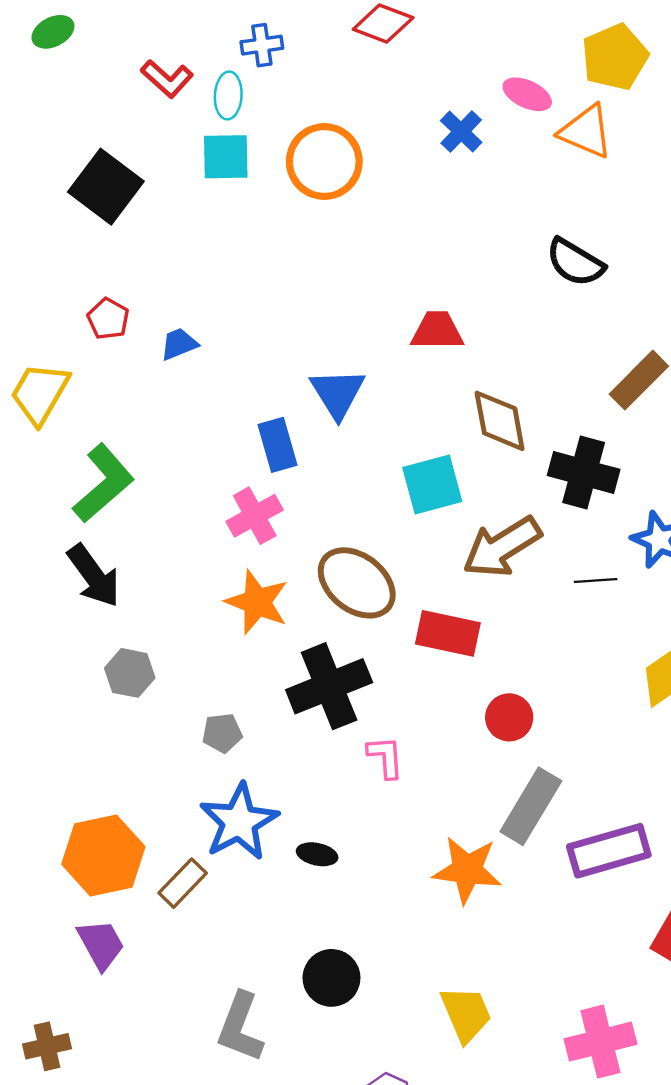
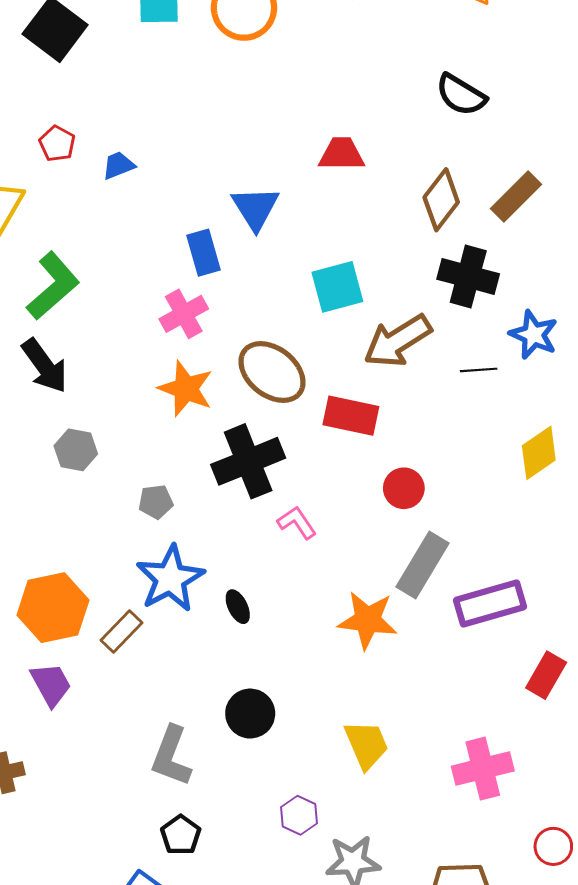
brown diamond: (500, 421) -> (441, 200), moved, turned 48
pink L-shape: (386, 757) -> (297, 523), turned -30
black ellipse: (317, 854) -> (238, 607), turned 52

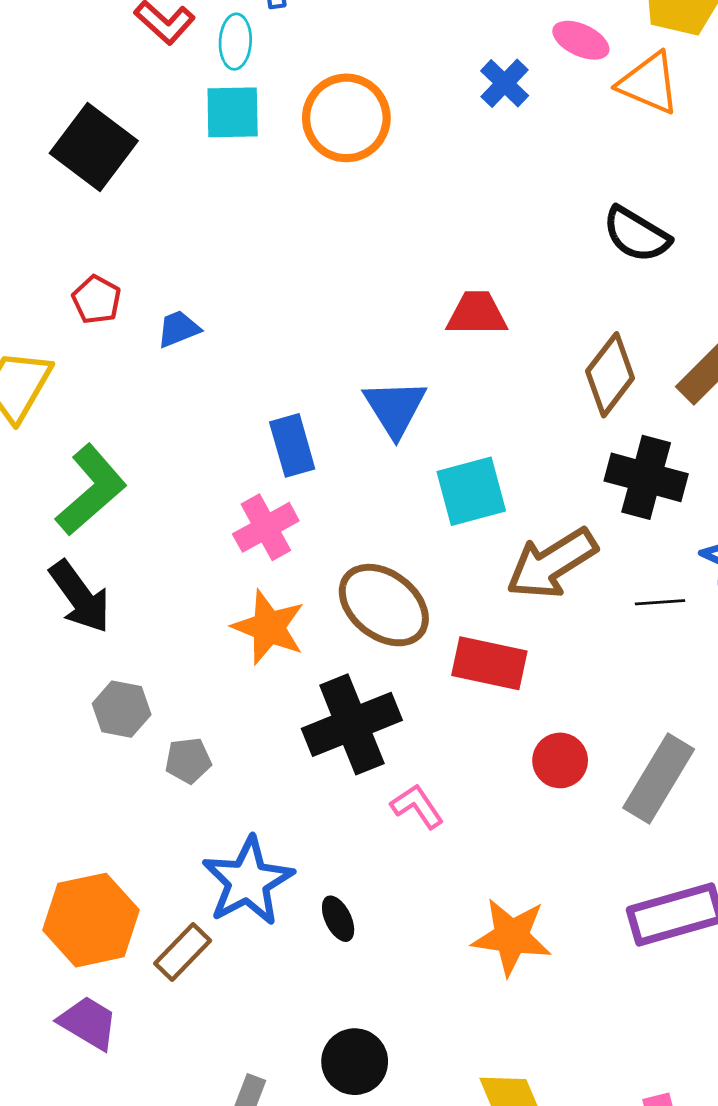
blue triangle: (255, 208) -> (395, 408), moved
gray pentagon: (156, 502) -> (188, 760), moved
gray rectangle: (423, 565) -> (659, 779), moved
purple trapezoid: (51, 684) -> (88, 1023), turned -30

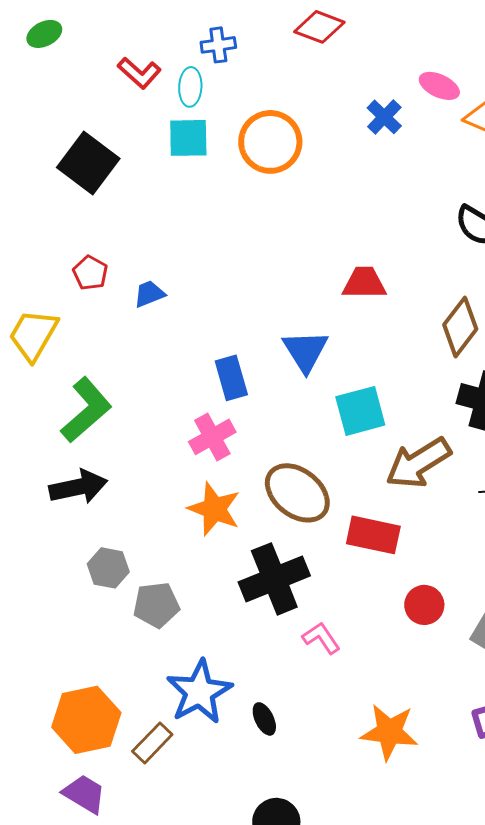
black arrow: (80, 597) -> (78, 487), turned -66
gray pentagon: (188, 760) -> (156, 605), size x1.4

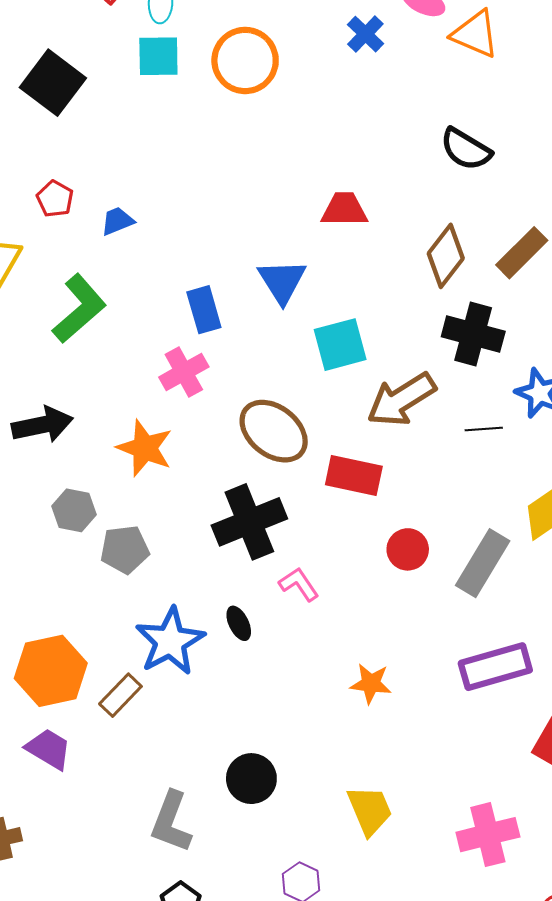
green L-shape: (86, 410) -> (79, 309), moved
orange star: (214, 509) -> (145, 448), moved
black ellipse: (264, 719) -> (239, 623), moved
orange star: (389, 732) -> (371, 684), size x0.7

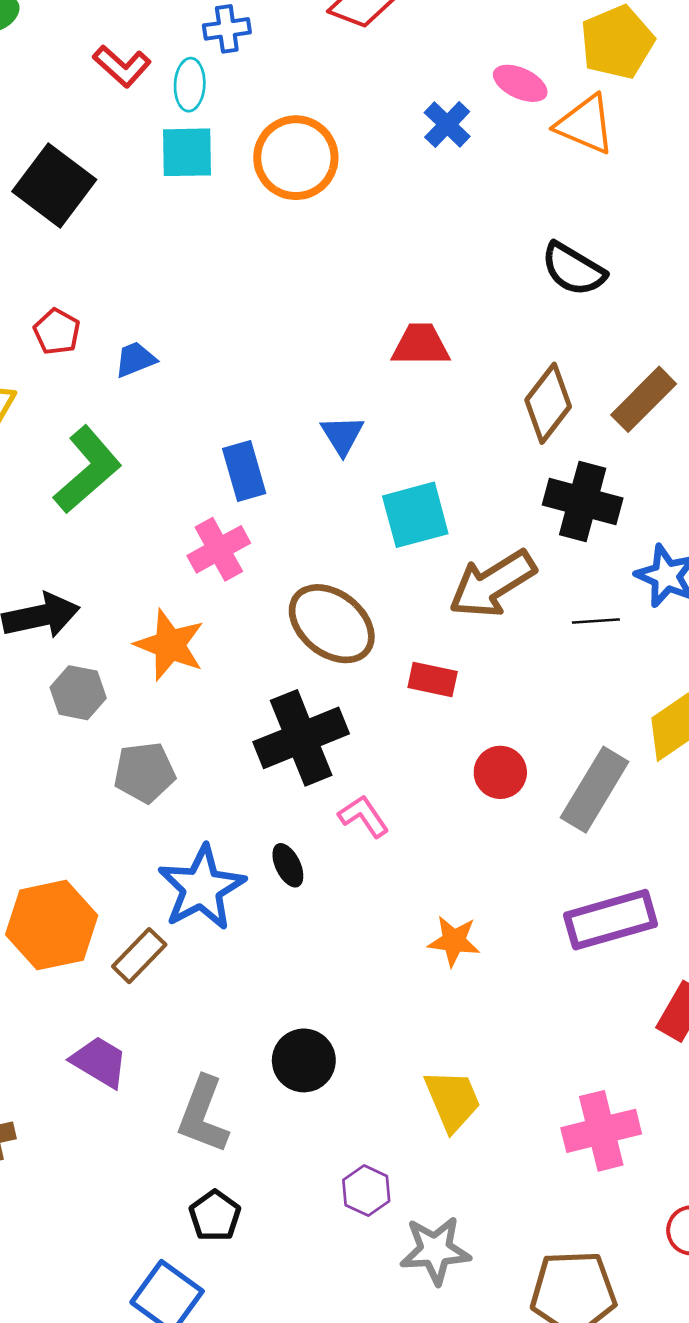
blue triangle: (282, 281) -> (342, 435), size x0.7
red rectangle: (354, 475) -> (433, 679), size x0.7
gray hexagon: (74, 510) -> (78, 693), moved
purple trapezoid: (49, 749) -> (99, 1062), moved

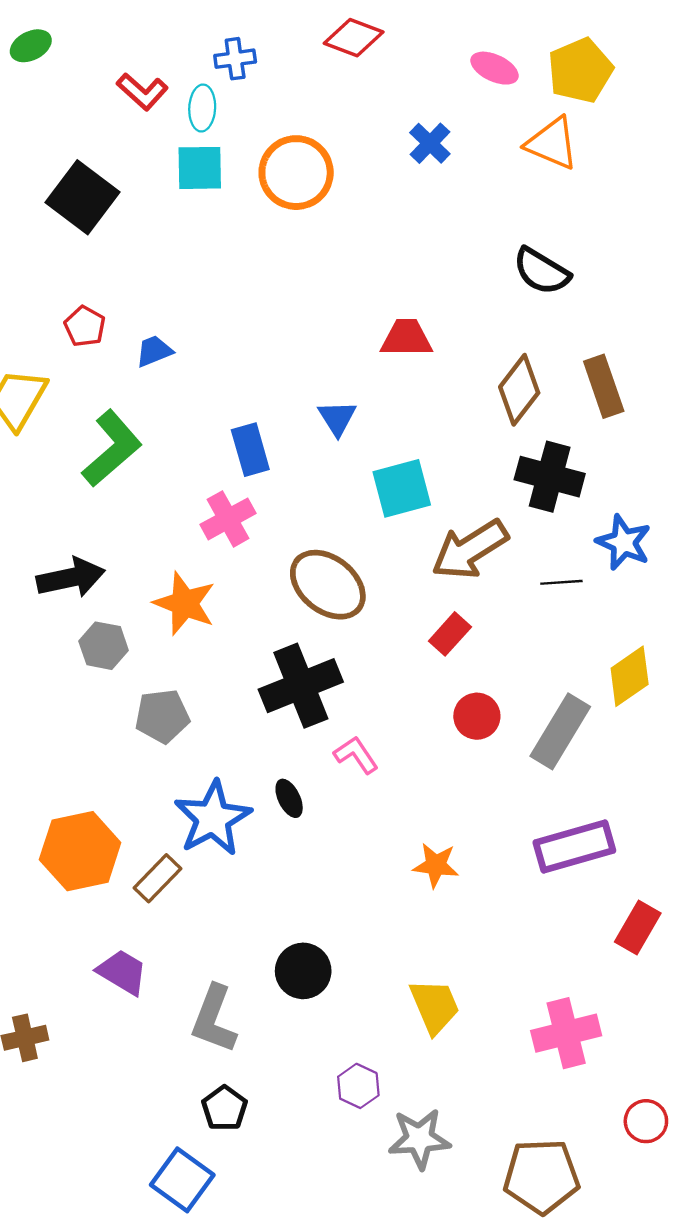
pink ellipse: (520, 83) -> (495, 68), moved
brown rectangle: (644, 399) -> (604, 386), turned -64
red rectangle: (433, 679) -> (450, 634), moved, turned -60

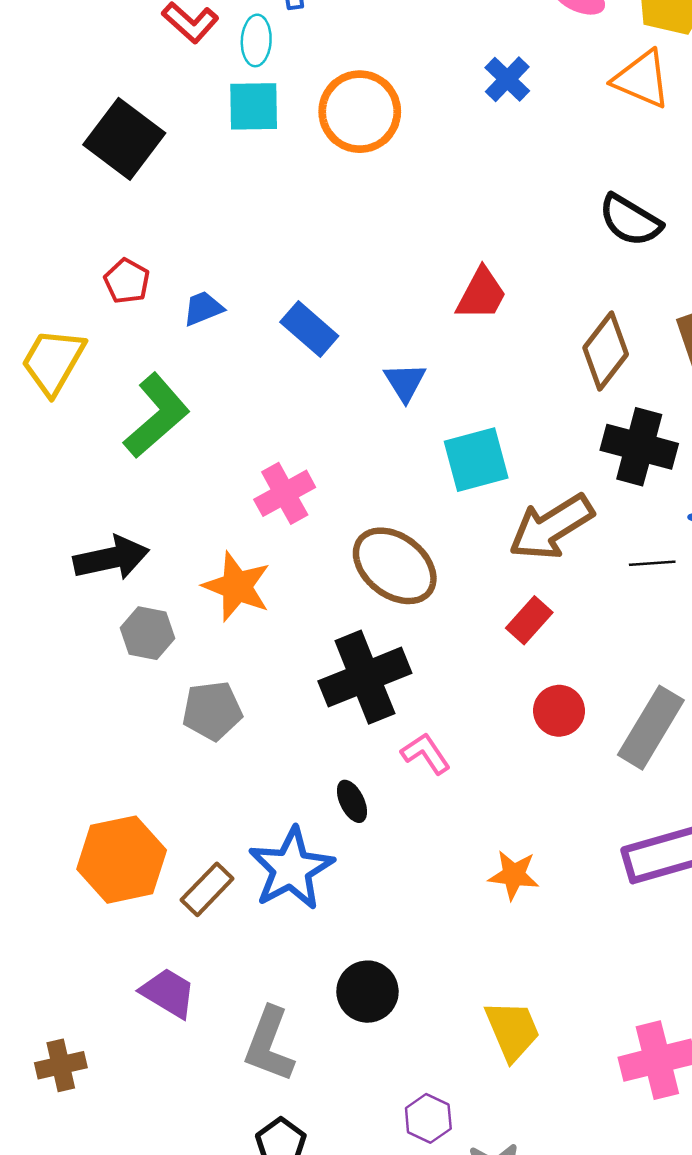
red trapezoid: (406, 338) -> (481, 294), turned 118
blue rectangle: (250, 450) -> (309, 329), moved, turned -33
blue star: (213, 818) -> (291, 869), moved

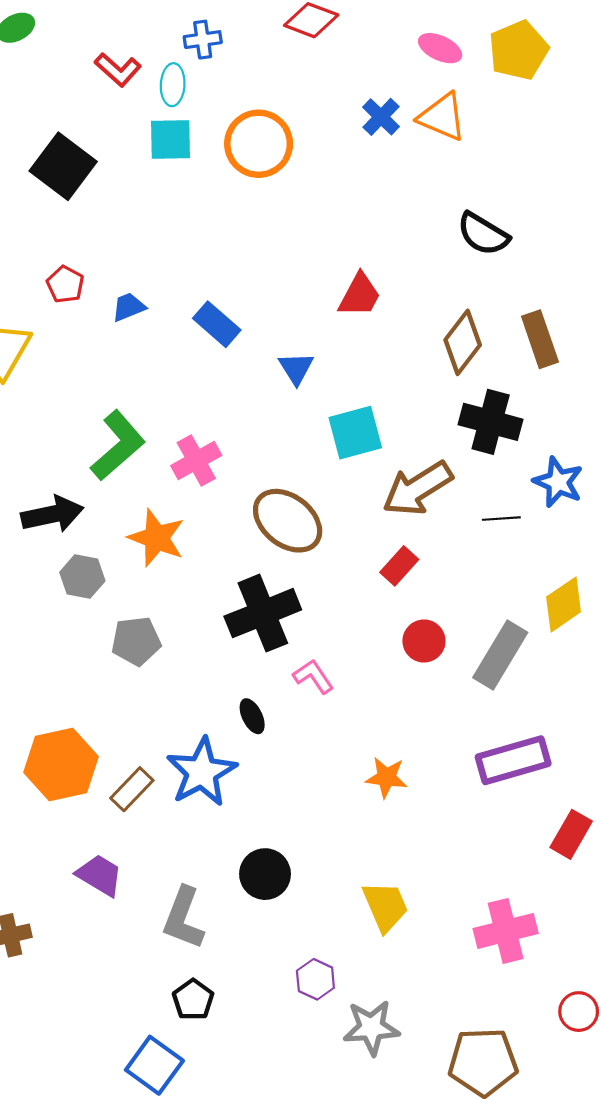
orange triangle: (642, 79) -> (442, 117), moved
green L-shape: (157, 416) -> (118, 446), moved

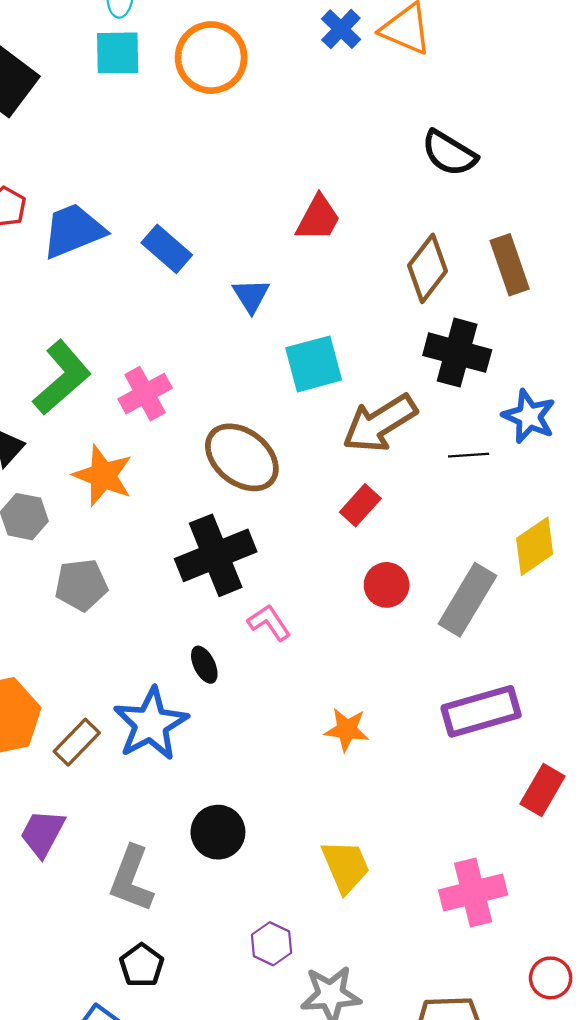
blue trapezoid: (129, 307) -> (73, 231), size x1.8
purple trapezoid: (100, 875) -> (43, 833), turned -93

